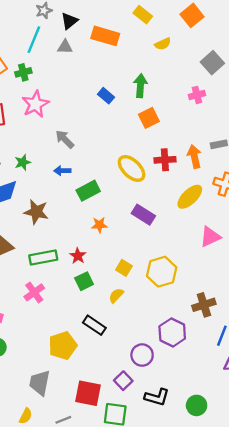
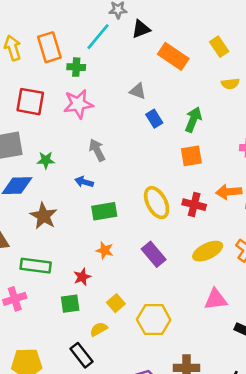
gray triangle: (65, 47) -> (138, 91), moved
orange arrow: (194, 156) -> (229, 192), moved, turned -100
red star: (78, 256) -> (82, 277), moved
black rectangle: (94, 325) -> (82, 355), moved

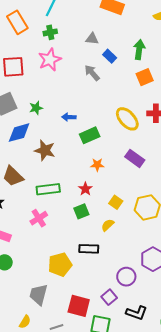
green cross: (76, 67) -> (50, 32), moved
gray arrow: (97, 150) -> (92, 73), moved
black rectangle: (82, 355) -> (89, 249), moved, turned -36

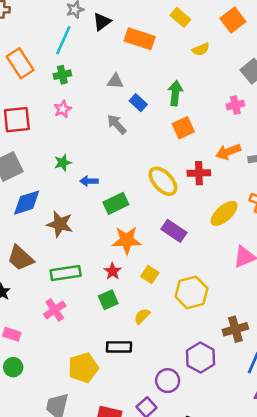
pink star: (50, 60) -> (63, 109), size x0.6
green star: (36, 108) -> (63, 163), moved
orange star: (97, 165) -> (127, 240), size x1.6
yellow square: (116, 202) -> (150, 274), moved

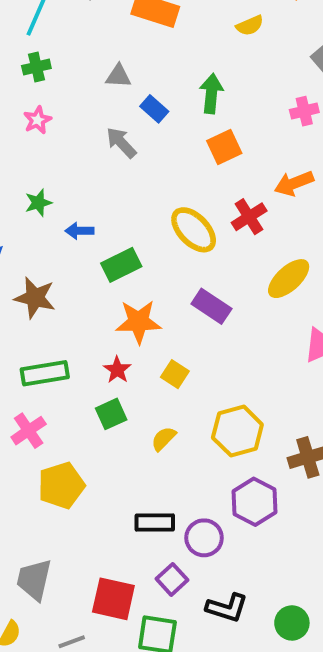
red cross: (199, 173) -> (249, 217), turned -30
yellow hexagon: (191, 292) -> (237, 431), moved
black rectangle: (119, 347) -> (155, 523), moved
yellow pentagon: (83, 368) -> (61, 485), moved

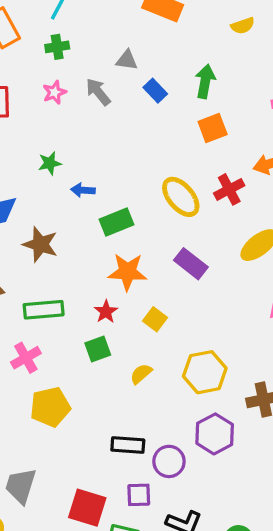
gray arrow: (121, 143) -> (98, 92), moved
purple square: (172, 579) -> (139, 495), turned 36

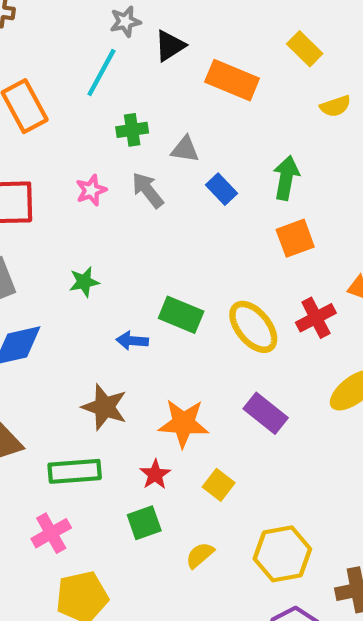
green cross: (57, 47) -> (132, 130), moved
blue arrow: (83, 190) -> (132, 341), moved
green rectangle: (116, 222) -> (181, 315), moved, turned 44
brown star: (40, 244) -> (105, 407), moved

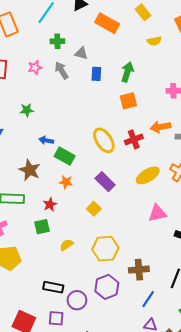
blue rectangle: (221, 189) -> (96, 74), turned 40
green rectangle: (181, 315) -> (65, 156), moved
orange star: (183, 423) -> (66, 182), size x0.6
yellow square: (219, 485) -> (94, 209), moved

